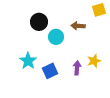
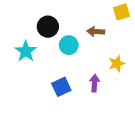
cyan star: (28, 61) -> (26, 51), moved
yellow star: (94, 61) -> (117, 64), moved

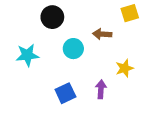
black circle: (48, 27) -> (52, 17), moved
cyan star: (26, 51) -> (27, 55), turned 30

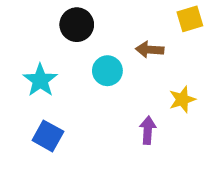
cyan star: (27, 55) -> (40, 80), turned -30
blue square: (65, 93) -> (48, 136), moved, turned -36

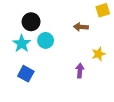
black circle: (77, 25) -> (31, 22), moved
cyan circle: (107, 71) -> (46, 40), moved

